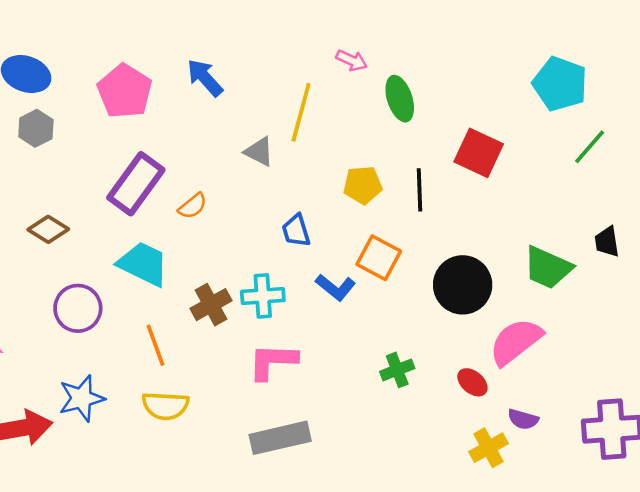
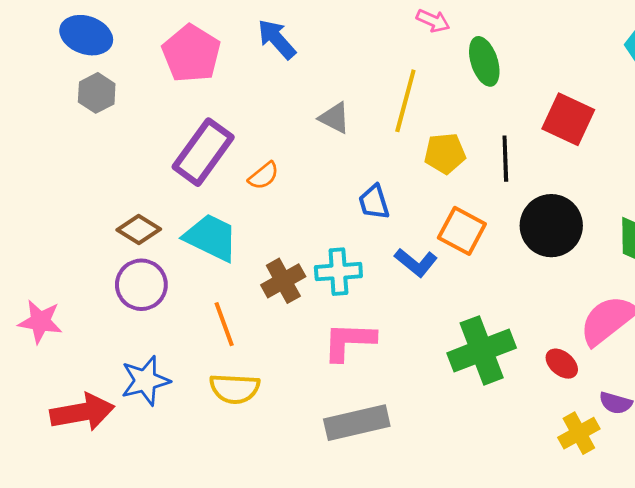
yellow line: (301, 112) -> (405, 101), moved
brown diamond: (48, 229) -> (139, 230), moved
black circle: (463, 285) -> (551, 226), moved
green cross: (397, 370) -> (482, 350), size x1.8

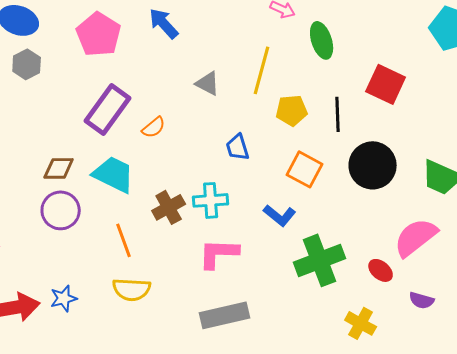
brown diamond: (139, 230) -> (59, 168), turned -32
blue L-shape: (416, 262) -> (280, 215), moved
blue star: (145, 381) -> (64, 298), moved, size x0.7
yellow cross: (579, 433) -> (361, 323), moved, turned -32

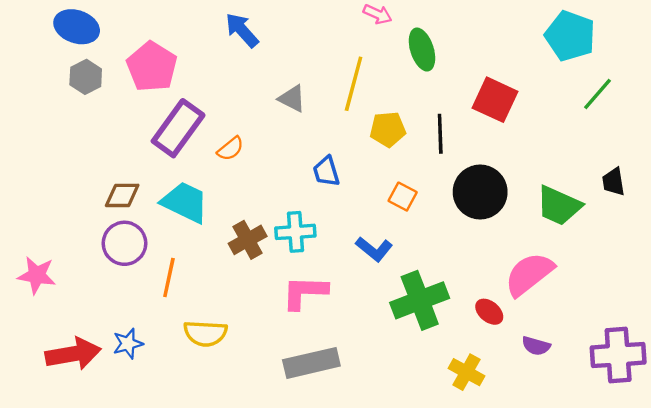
pink pentagon: (99, 34) -> (152, 67), moved
orange square: (305, 169) -> (403, 197), size x0.7
orange line: (124, 240) -> (169, 278), moved, turned 32

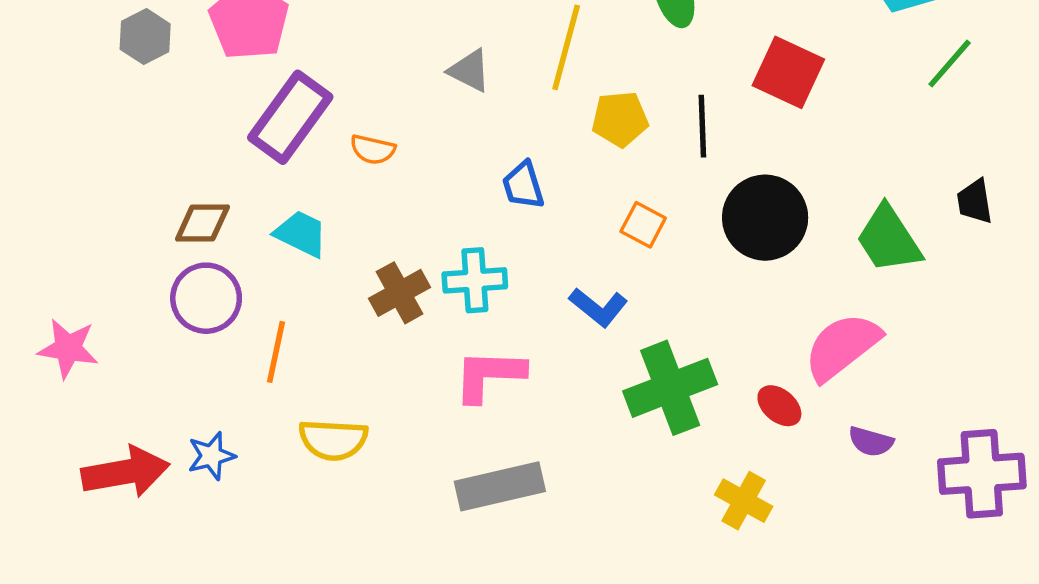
orange semicircle: (230, 149) -> (373, 149), turned 52
cyan trapezoid: (185, 202) -> (301, 234), size x0.7
green trapezoid: (559, 206) -> (889, 239), turned 33
purple semicircle: (536, 346) -> (871, 442), moved

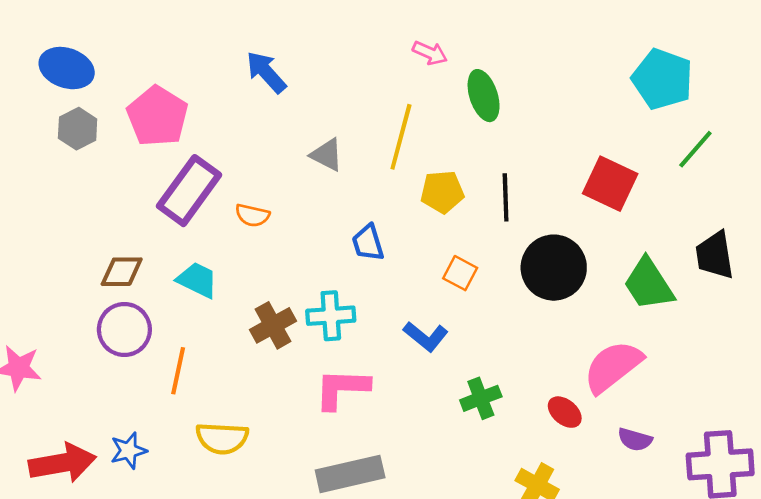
red square: (788, 72) -> (610, 184), moved
black trapezoid: (975, 201) -> (715, 255), size x1.4
green cross: (670, 388) -> (481, 398), size x0.6

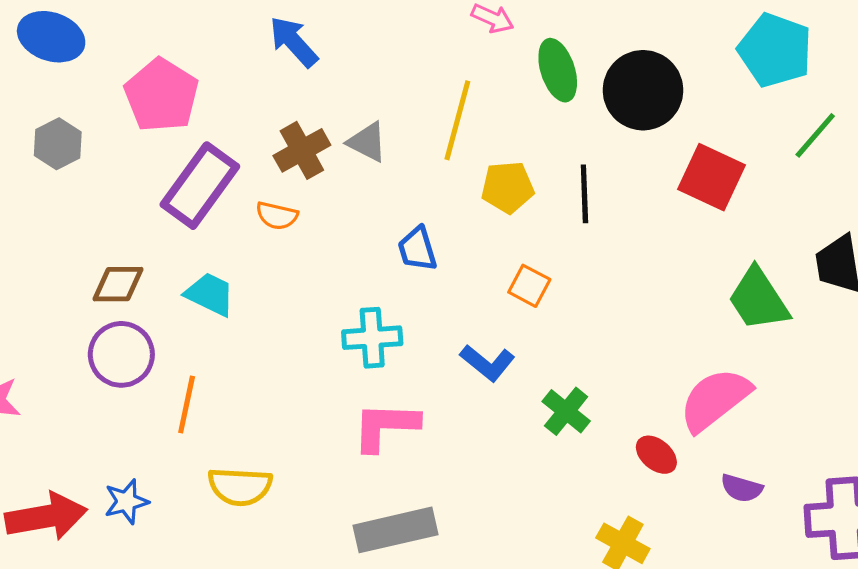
gray hexagon: (78, 129) -> (58, 144), moved
black circle: (554, 268) -> (643, 90), moved
brown cross: (273, 325) -> (302, 150), moved
green cross: (481, 398) -> (566, 411), moved, turned -30

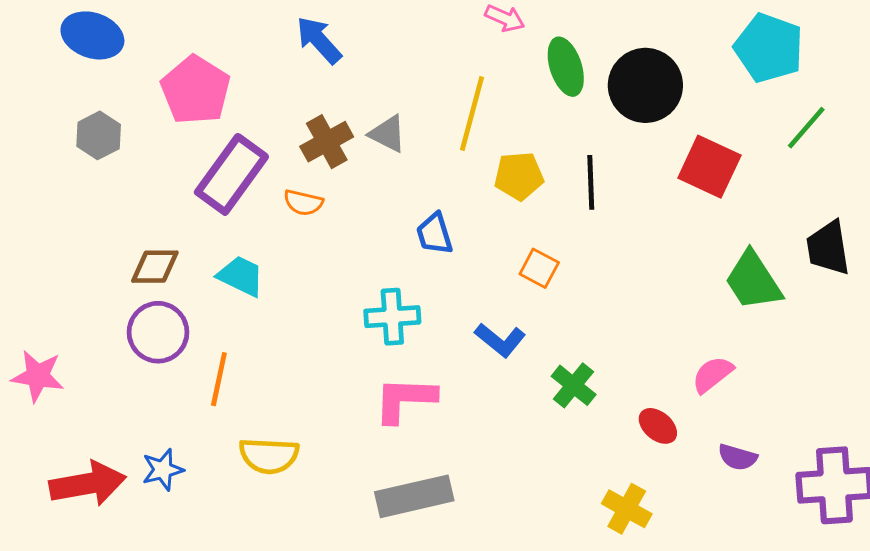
pink semicircle: (715, 400) -> (713, 374), size x0.6

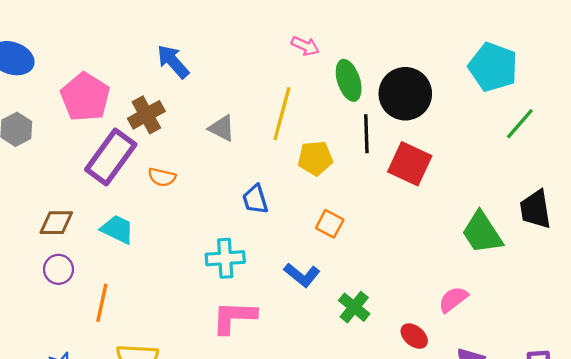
brown cross: (327, 142) -> (146, 115), moved
red square: (709, 167) -> (410, 164), moved
black line: (591, 182) -> (366, 134), moved
purple circle: (158, 332) -> (58, 269), size x0.7

